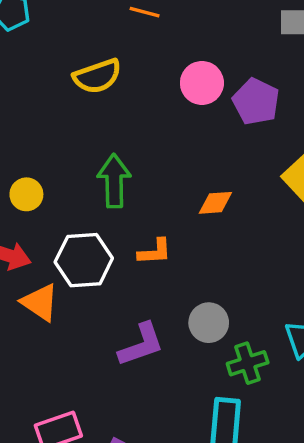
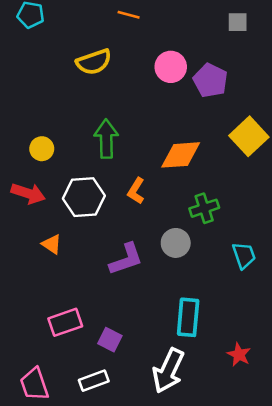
orange diamond: (215, 203) -> (181, 155), size x1.6
orange L-shape: (155, 252) -> (136, 191), turned 125
orange triangle: (40, 302) -> (52, 244), moved, size x0.7
green cross: (248, 363) -> (204, 208), moved

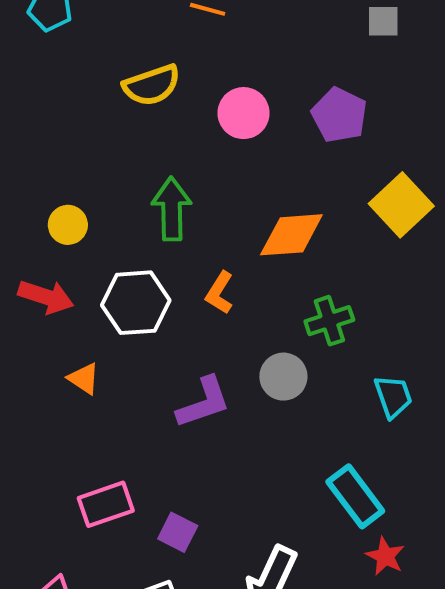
pink circle: (171, 67) -> (244, 113), moved
cyan rectangle: (188, 317) -> (355, 496), moved, turned -42

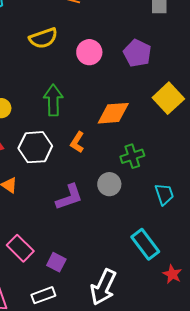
pink rectangle: (106, 504) -> (20, 248), turned 64
red star: (385, 556) -> (172, 274), moved

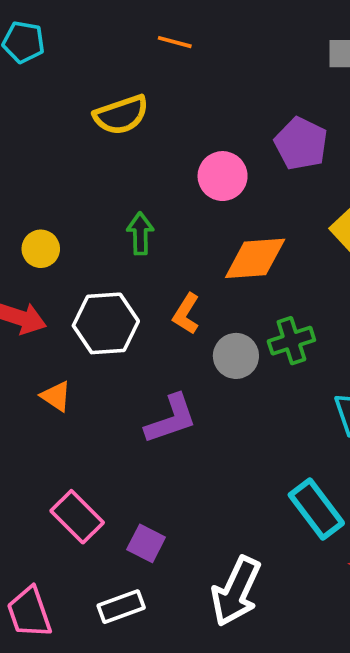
pink circle: (89, 52) -> (223, 176), moved
green arrow: (53, 100) -> (140, 233), size x0.7
gray circle: (109, 184) -> (236, 356), moved

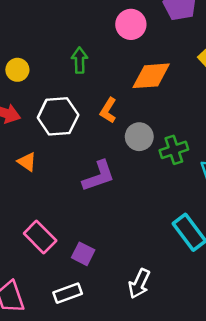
green cross: (291, 341) -> (174, 150), moved
white arrow: (236, 591) -> (139, 284), size x0.7

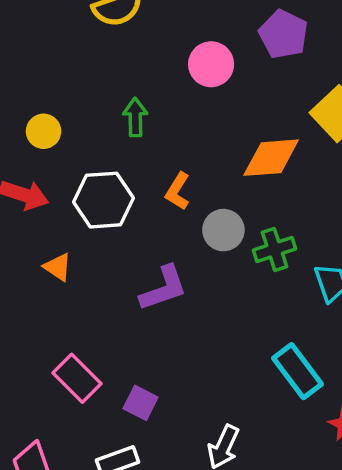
orange diamond: (151, 76) -> (271, 158), moved

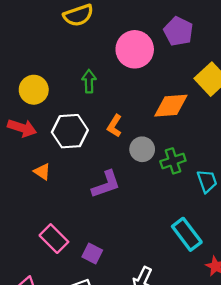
pink circle: (211, 64) -> (135, 49), size x1.4
yellow circle: (44, 131) -> (34, 90), size x1.4

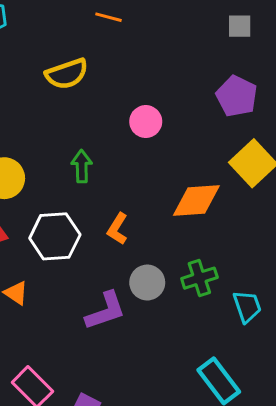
purple pentagon: (178, 31) -> (237, 96), moved
pink circle: (135, 49) -> (146, 122), size x0.6
gray circle: (142, 149) -> (147, 283), moved

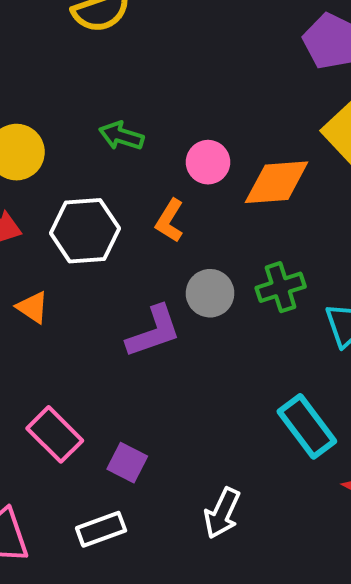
pink circle: (146, 122) -> (208, 162), moved
green arrow: (82, 166) -> (121, 136), turned -72

